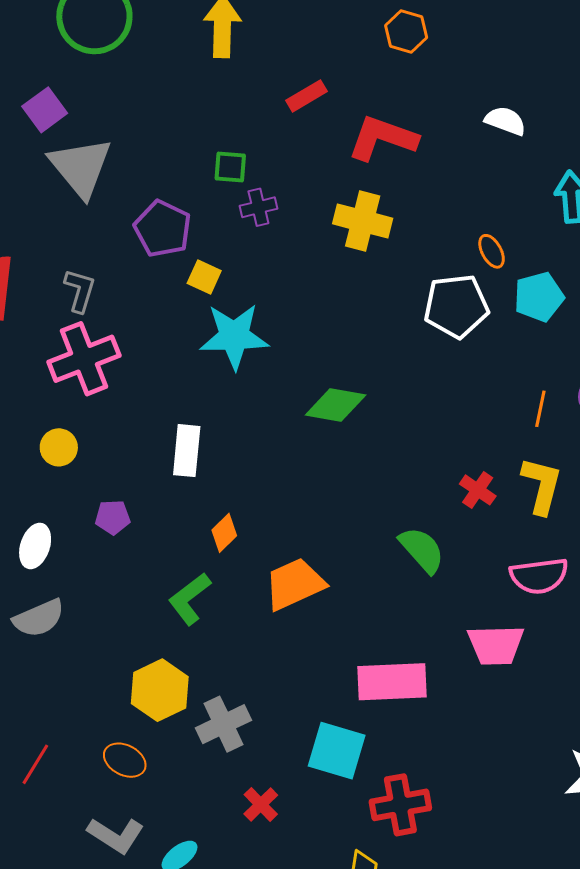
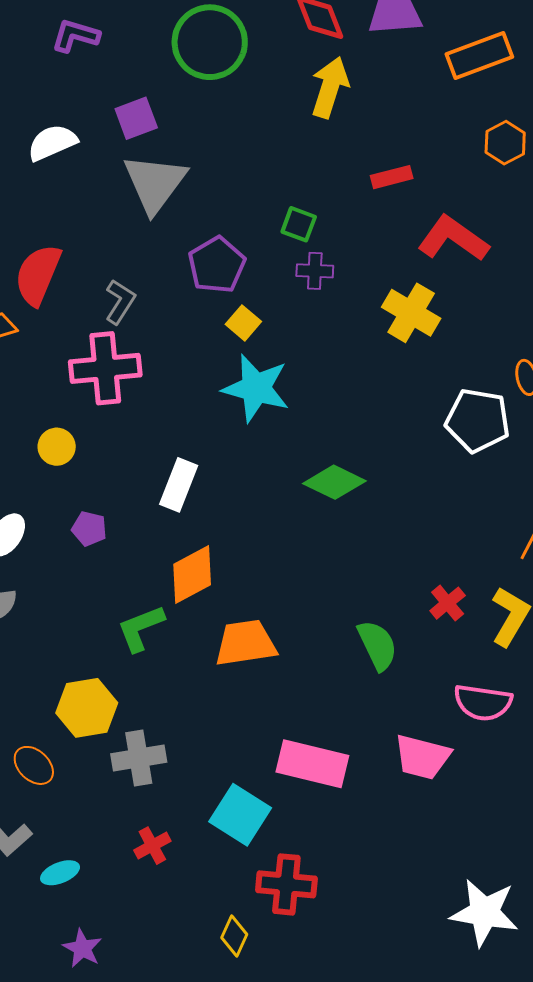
orange diamond: (224, 533) -> (192, 574), size x1.6

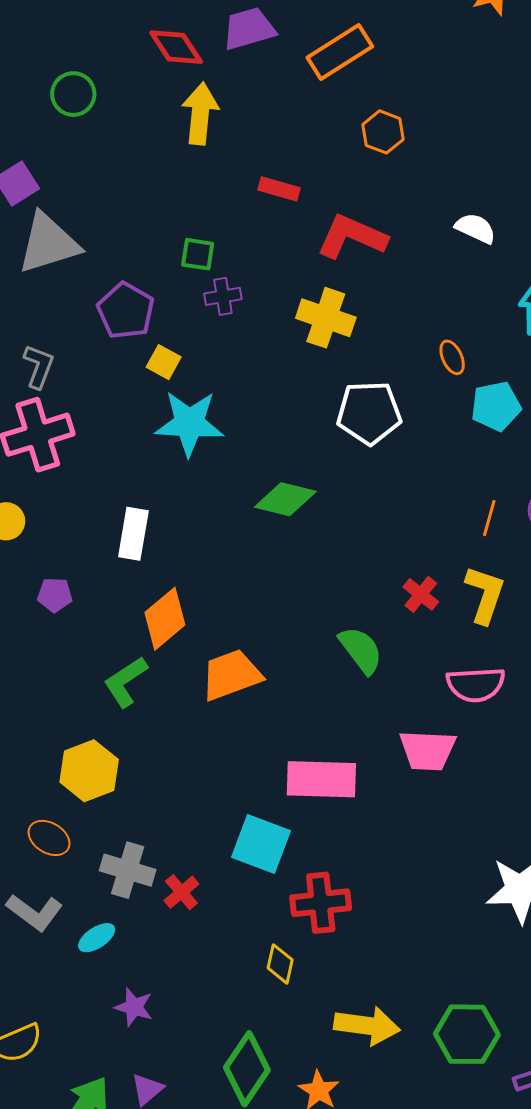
green circle: (210, 42) -> (73, 94), size x0.6
red rectangle: (392, 177) -> (279, 189), turned 42
gray triangle: (155, 183) -> (48, 243), turned 48
white pentagon: (478, 420) -> (369, 413), moved
gray cross: (139, 758) -> (128, 870), moved, turned 38

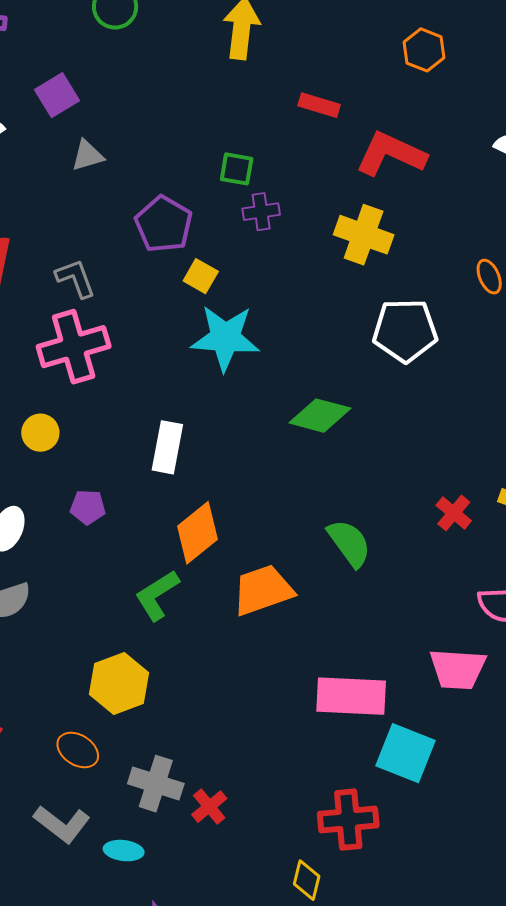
gray triangle: (48, 243) -> (88, 155), size x0.5
gray L-shape: (39, 366) -> (76, 278), turned -42
green semicircle: (361, 650) -> (349, 543), moved
cyan square: (261, 844) -> (405, 753), moved
cyan ellipse: (97, 938) -> (124, 851), turned 39

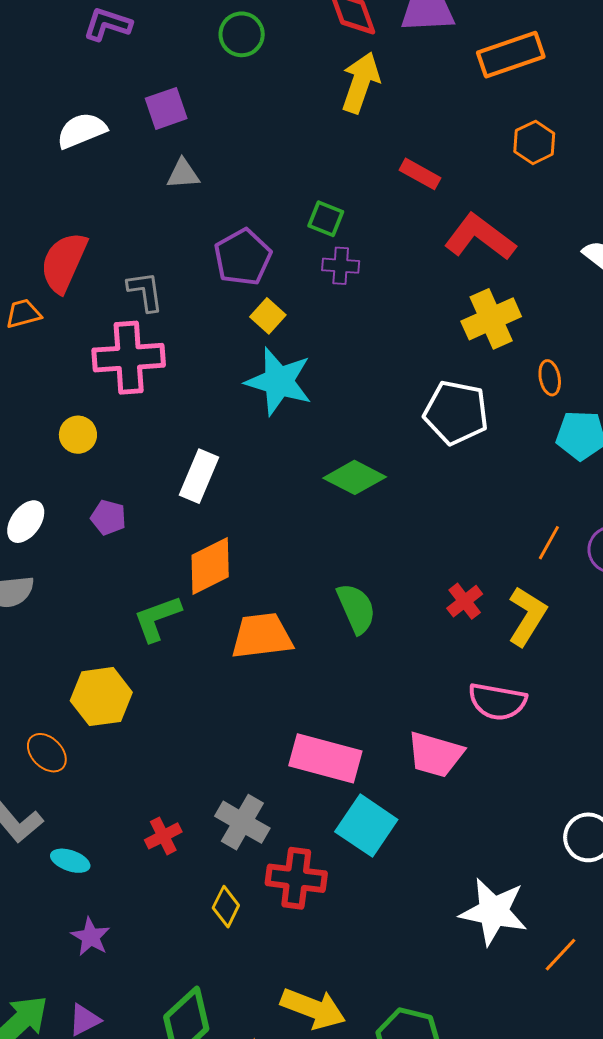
yellow cross: (364, 235) -> (491, 319), moved, turned 34
gray cross: (156, 784) -> (242, 822), moved
yellow diamond: (307, 880) -> (226, 907), moved

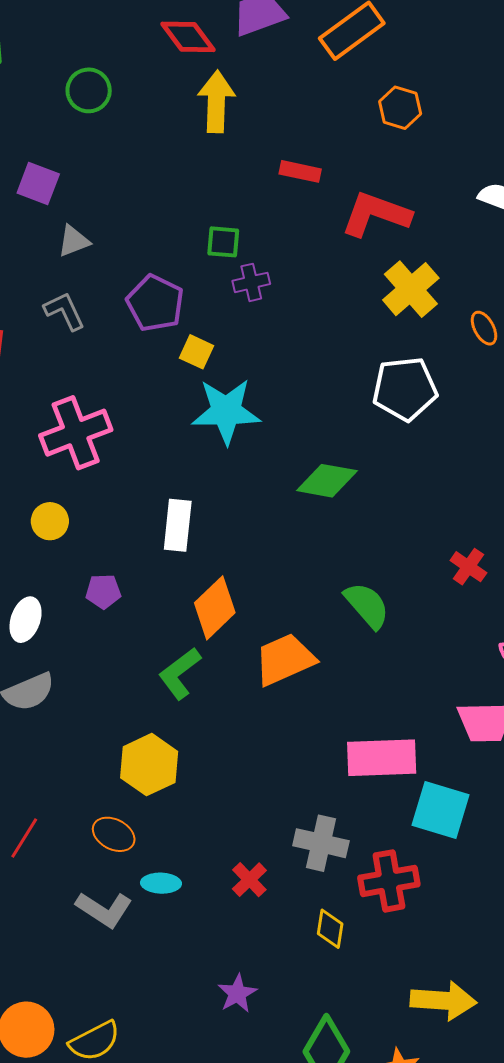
purple square: (166, 108) -> (38, 183), turned -33
gray L-shape: (145, 291) -> (64, 311), moved
cyan ellipse: (70, 861) -> (161, 883), moved
purple star: (91, 937) -> (237, 993), moved, turned 30

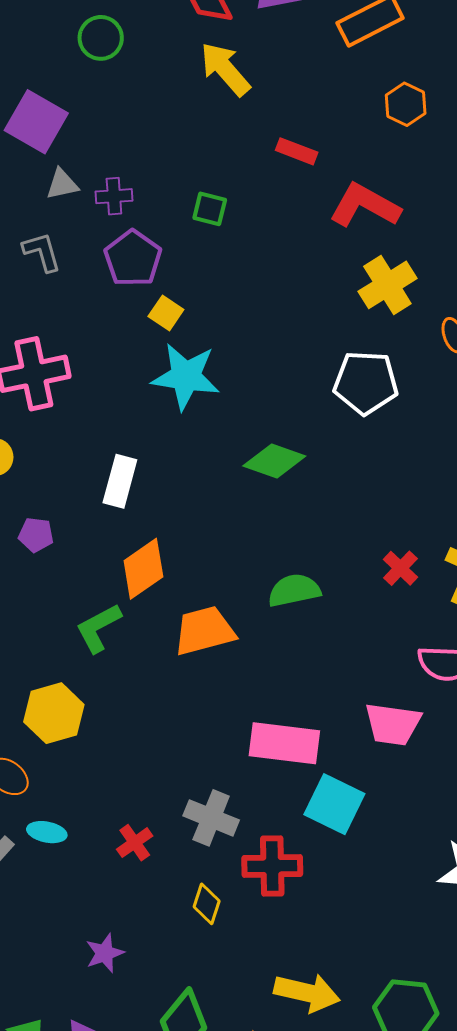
yellow arrow: (216, 102) -> (225, 69), turned -52
purple square: (38, 183) -> (36, 122), size x1.4
purple cross: (251, 282) -> (114, 196), moved
green semicircle: (367, 605) -> (294, 590), turned -70

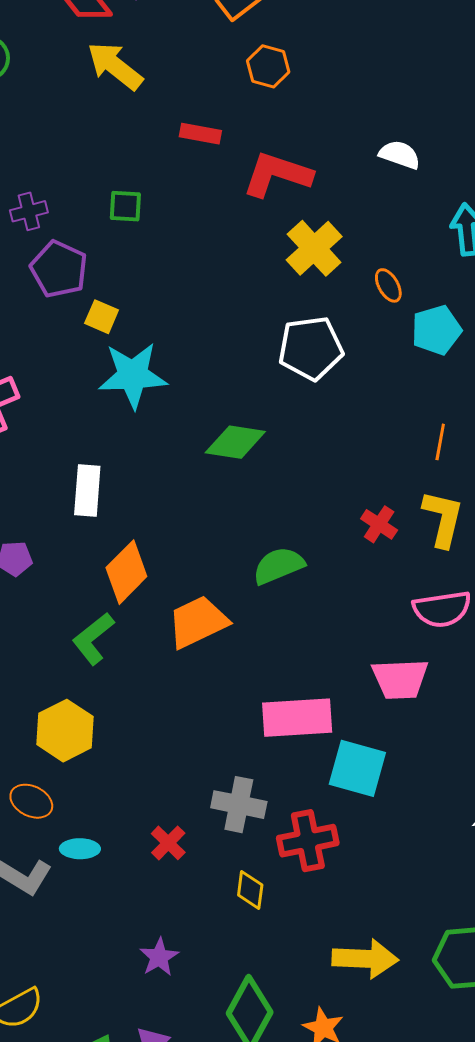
orange hexagon: (406, 104) -> (268, 66), moved

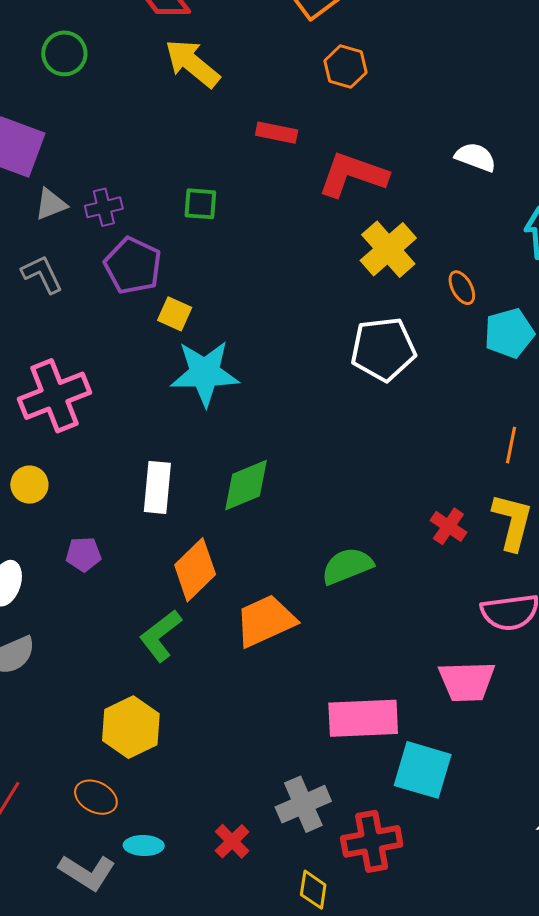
green diamond: (235, 442) -> (246, 485), moved, turned -32
gray cross: (239, 805) -> (303, 804), turned -36

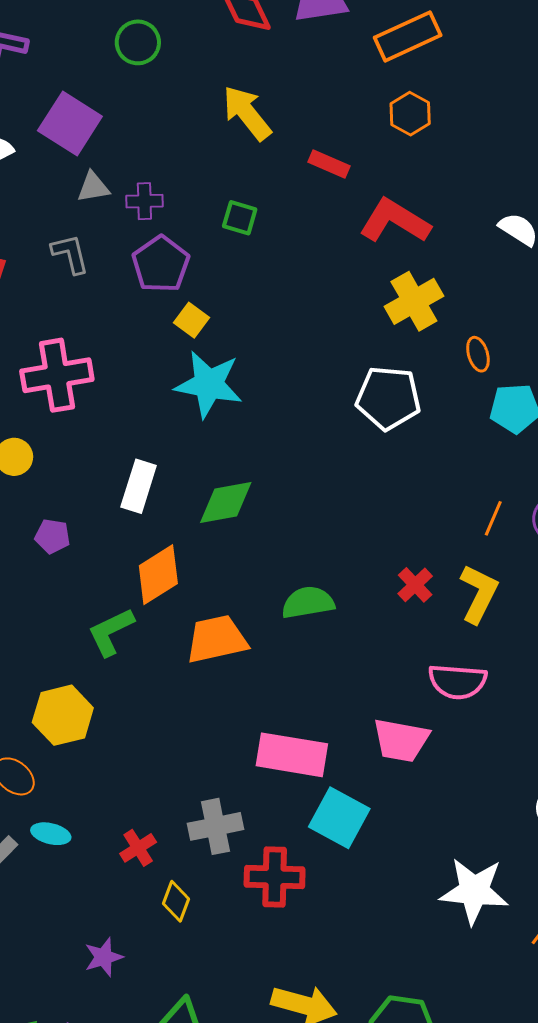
yellow arrow: (192, 63) -> (247, 113), moved
yellow diamond: (313, 890) -> (176, 901), moved

